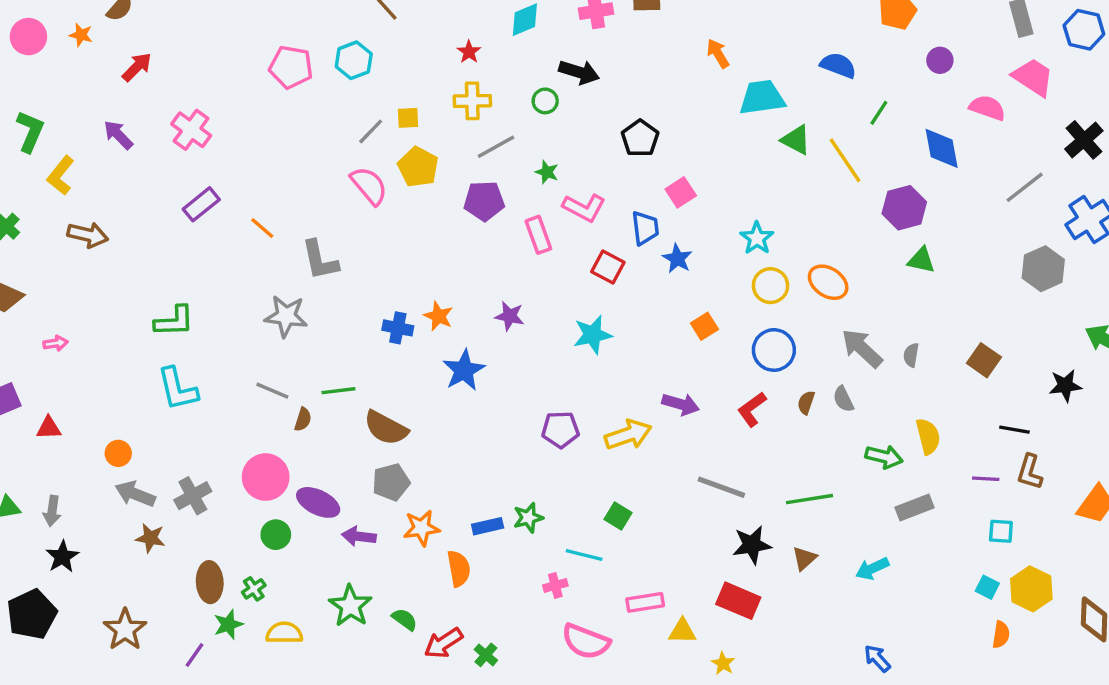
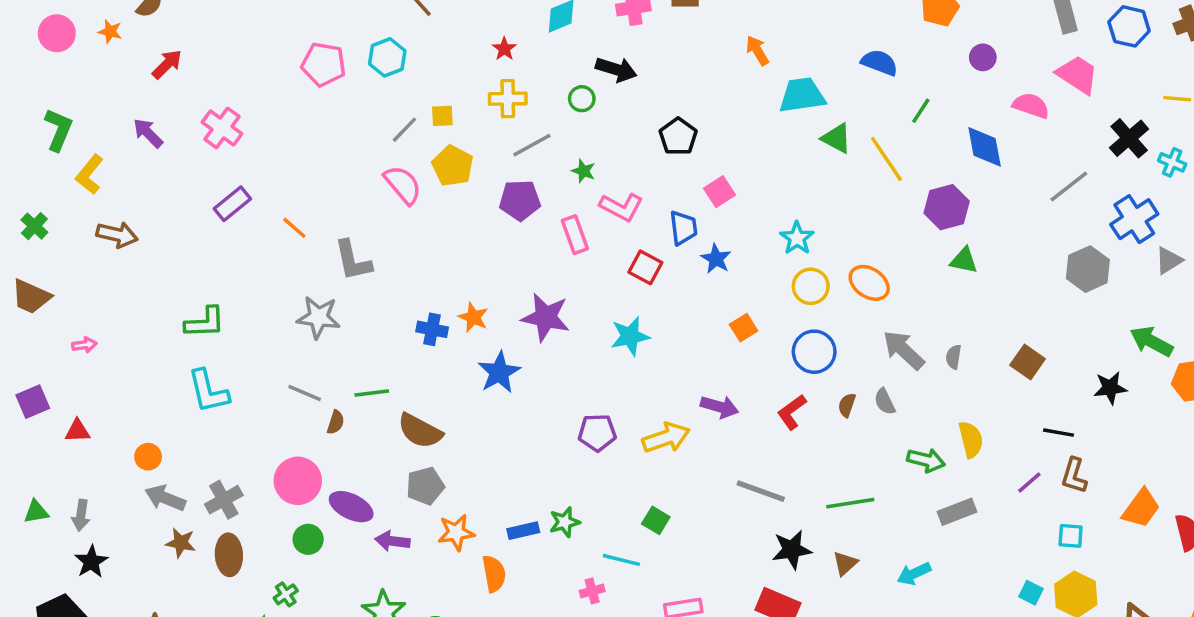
purple star: (510, 316) -> (546, 317), size x1.6
purple line: (986, 479) -> (1029, 483), turned -44
cyan square: (1001, 531) -> (1071, 536), moved
brown ellipse: (210, 582) -> (229, 555), moved

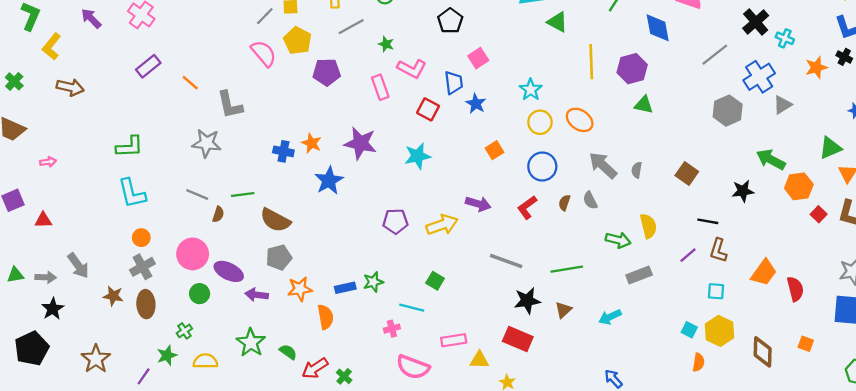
yellow line: (886, 159) -> (591, 62), moved, turned 32
purple pentagon: (520, 200) -> (327, 72), moved
orange circle: (148, 457) -> (141, 238), moved
gray arrow: (165, 498) -> (78, 266), moved, turned -148
gray arrow: (81, 515) -> (46, 277), turned -96

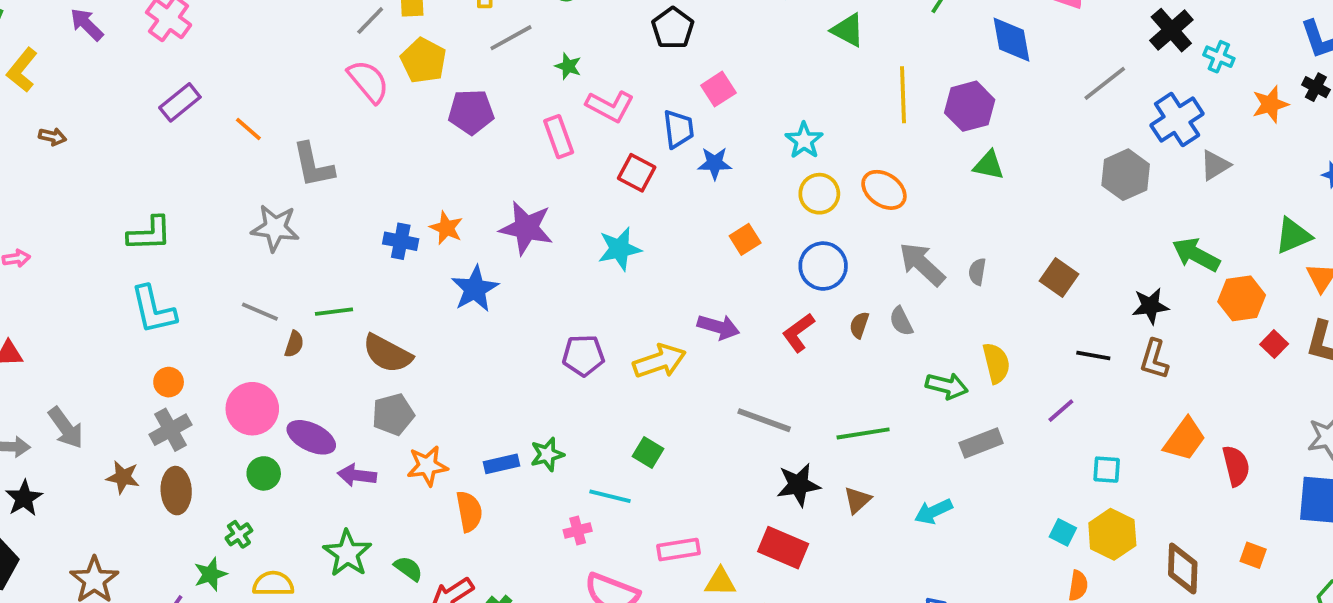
brown arrow: (70, 87) -> (52, 137), size x0.6
blue star: (476, 104) -> (715, 163), turned -30
brown L-shape: (718, 250) -> (1154, 359), moved

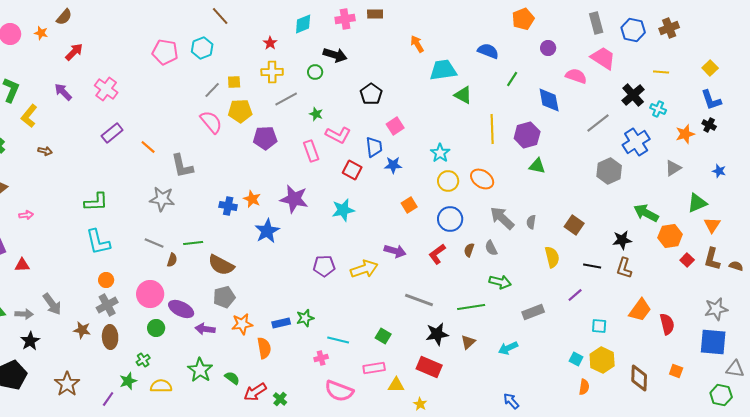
yellow pentagon: (424, 61) -> (240, 111), turned -30
gray triangle: (1215, 165) -> (673, 168), moved
yellow semicircle: (996, 363) -> (552, 257), moved
green arrow: (947, 386) -> (500, 282), moved
green square: (648, 452) -> (383, 336), moved

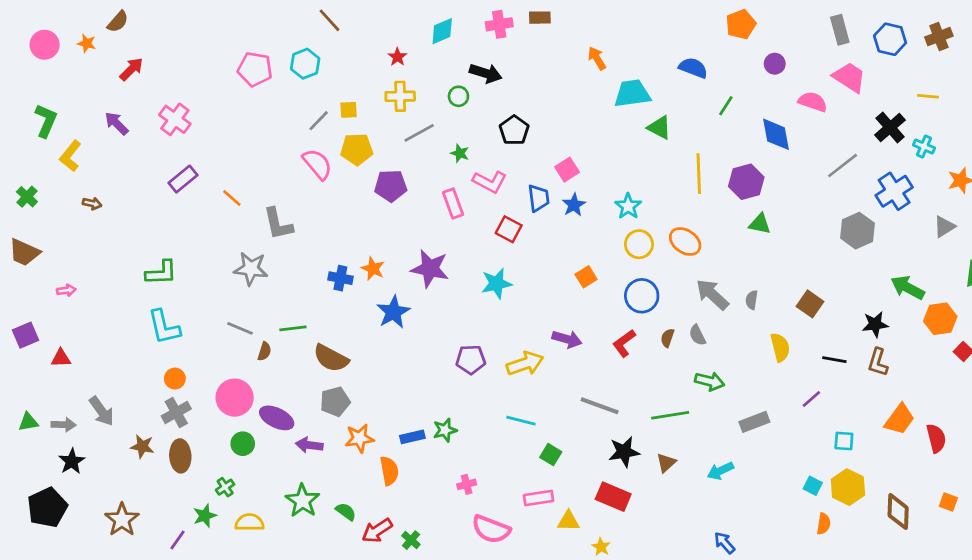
black pentagon: (371, 94) -> (514, 130), moved
blue star: (393, 165) -> (574, 205), moved, turned -30
cyan line: (338, 340) -> (521, 421), moved

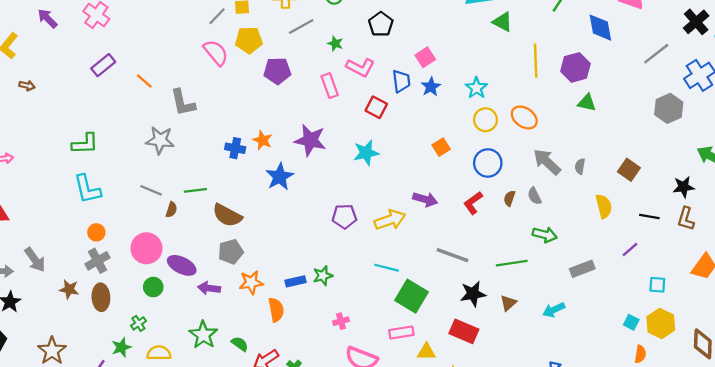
green square: (551, 455) -> (412, 296), size x1.8

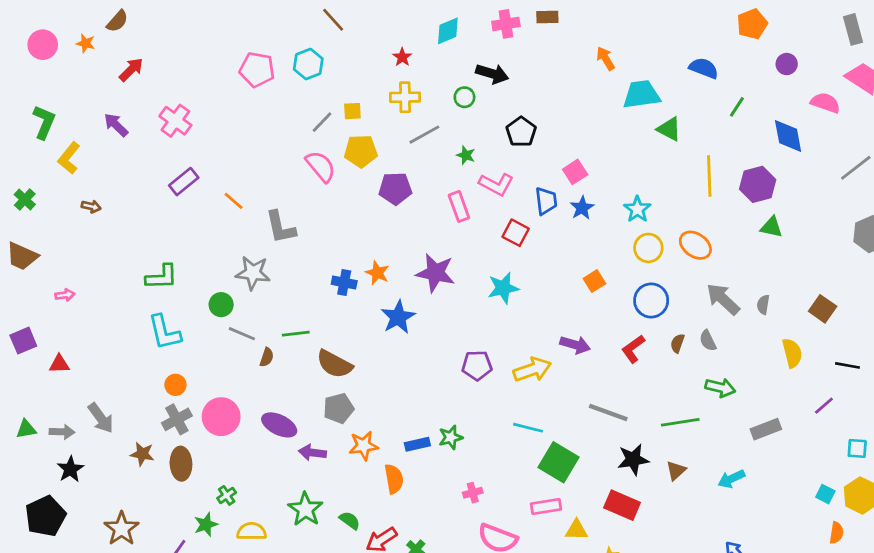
pink circle: (146, 248) -> (221, 417), moved
green circle: (153, 287) -> (221, 305), moved

